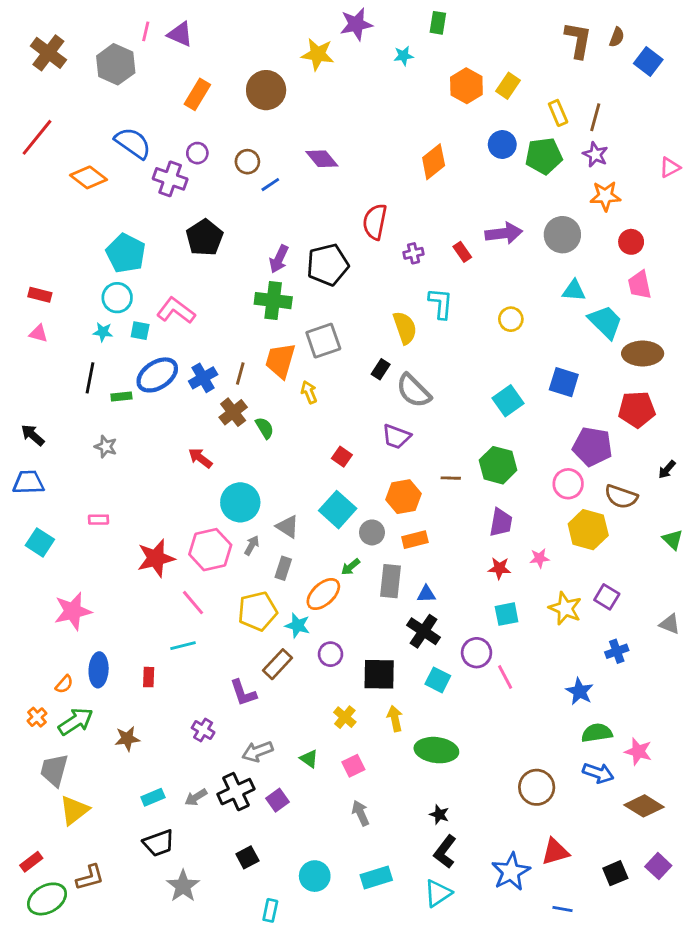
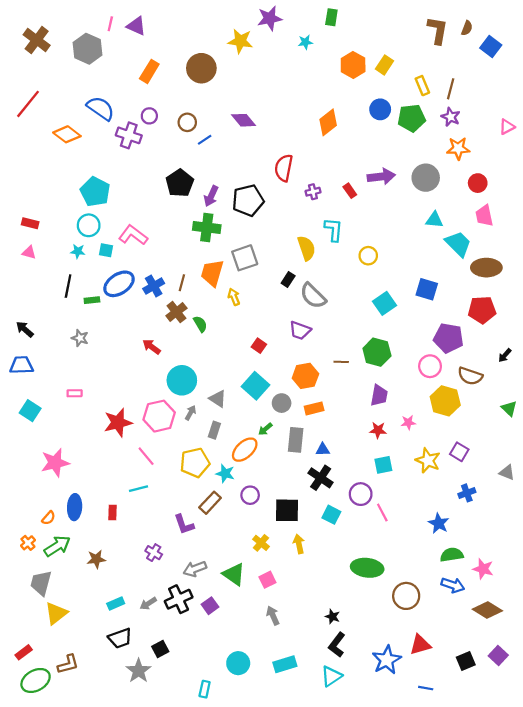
black pentagon: (204, 238) -> (180, 183), moved
yellow circle: (511, 319) -> (368, 256), moved
green ellipse: (436, 750) -> (367, 568), moved
green triangle: (309, 759) -> (234, 574), size x1.6
black square: (247, 857) -> (160, 649), moved

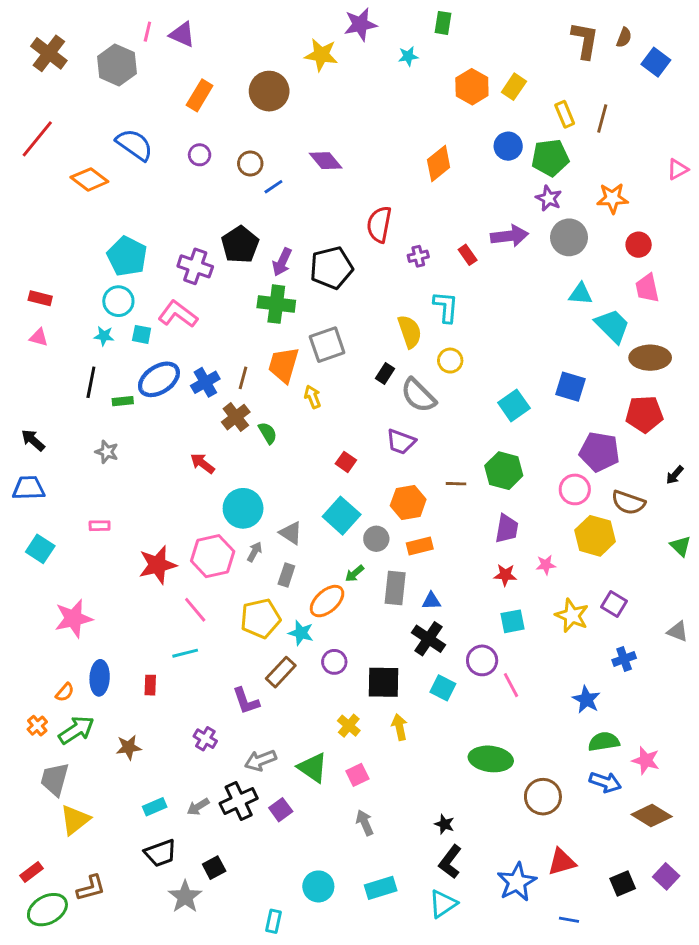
purple star: (451, 117) -> (549, 198), moved
purple cross: (129, 135) -> (195, 266), moved
yellow circle: (368, 256) -> (450, 361), moved

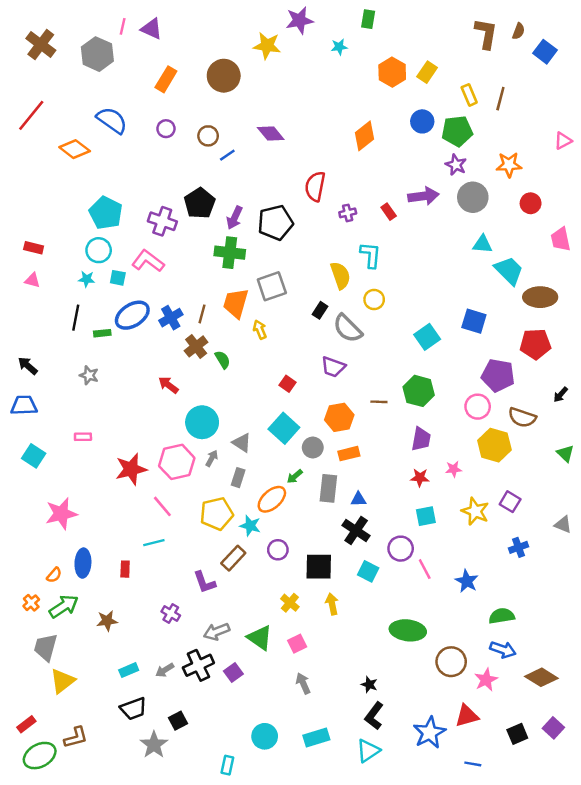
pink trapezoid: (647, 288) -> (561, 239), moved
blue star: (586, 700) -> (467, 581), moved
pink star: (646, 760) -> (486, 680), moved, turned 30

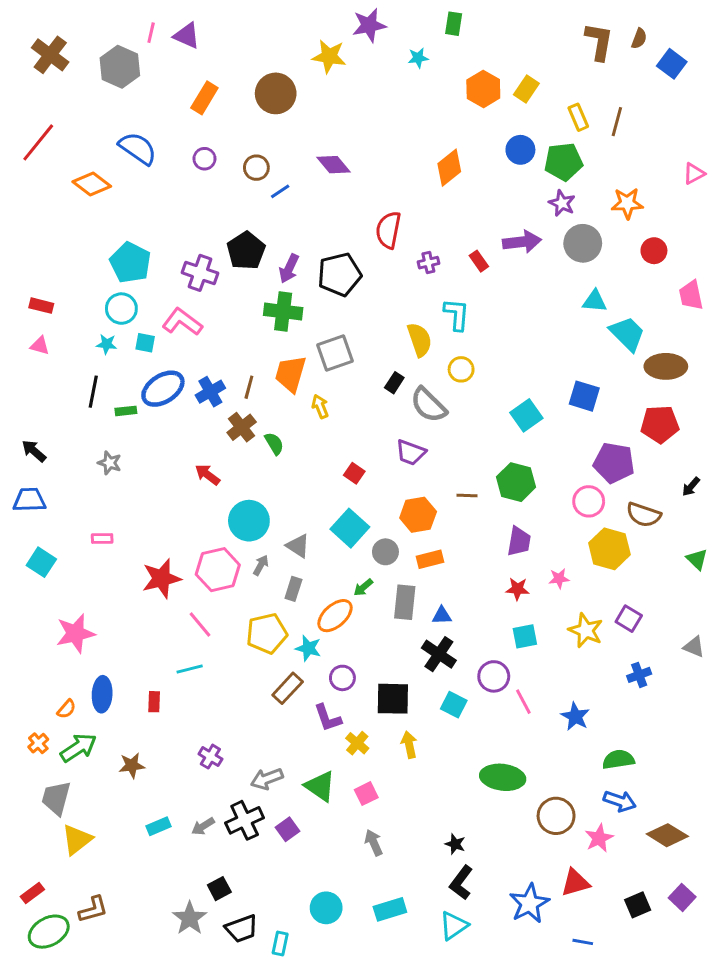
purple L-shape: (204, 582) -> (328, 718), moved
black trapezoid: (133, 709) -> (242, 929), moved

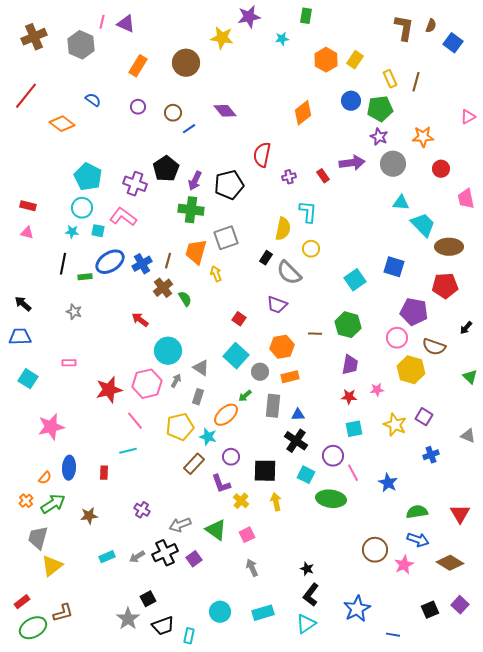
brown cross: (50, 55) -> (34, 37), turned 30
blue semicircle: (138, 148) -> (93, 100), size x0.6
yellow semicircle: (420, 340) -> (283, 229), turned 30
green ellipse: (503, 777) -> (331, 499), moved
red triangle: (575, 883) -> (460, 514), moved, turned -45

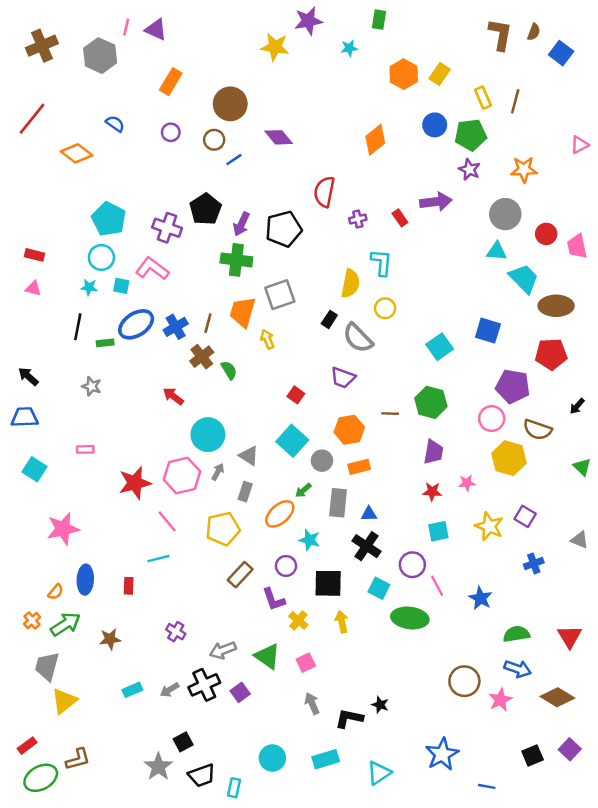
brown circle: (186, 63) -> (230, 104), moved
gray circle: (393, 164) -> (505, 214), moved
red circle: (441, 169) -> (546, 234), moved
cyan star: (208, 437) -> (310, 540), moved
black L-shape: (311, 595) -> (349, 718), moved, turned 65

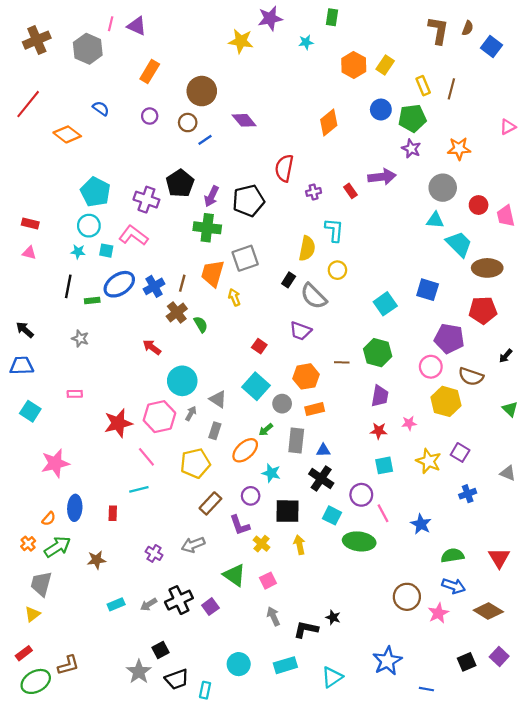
gray arrow: (223, 650) -> (193, 545), moved
yellow triangle: (64, 701) -> (32, 614), moved, size x0.7

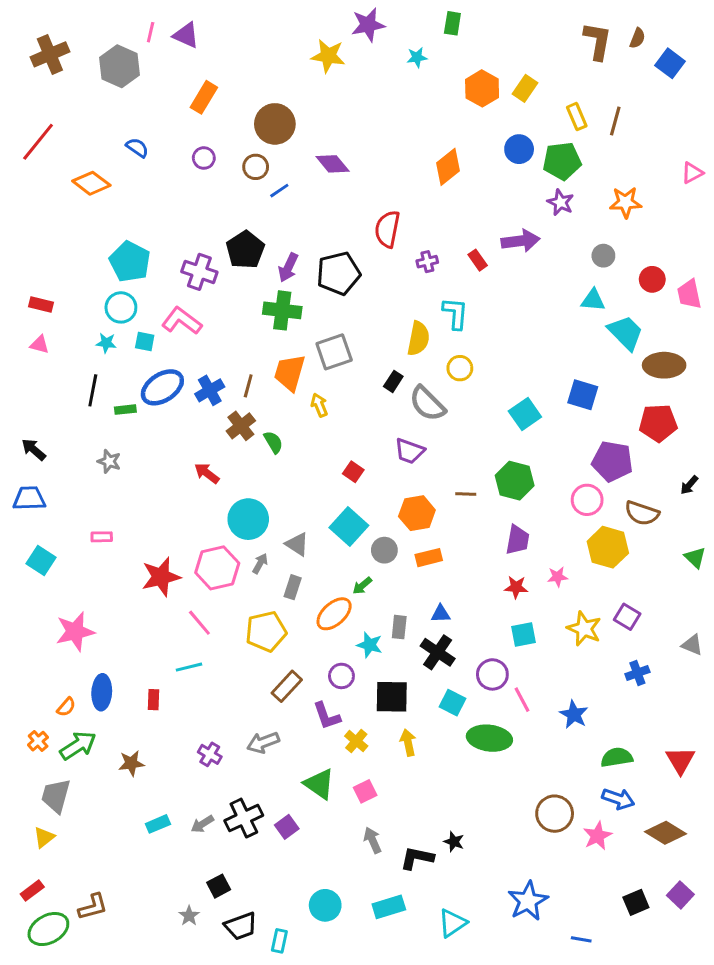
gray circle: (443, 188) -> (603, 256), size x0.6
gray rectangle: (296, 441) -> (399, 627), moved, size x0.7
gray star: (139, 672) -> (189, 916), size x0.6

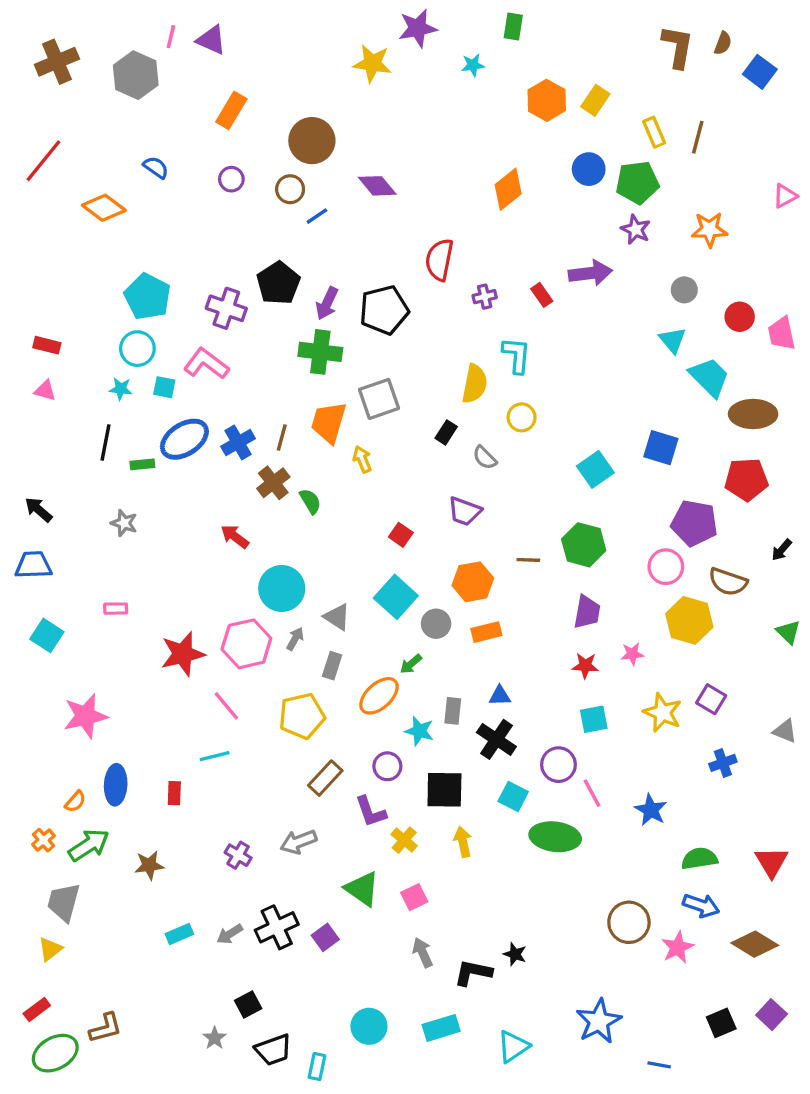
cyan triangle: (593, 300) -> (673, 340), turned 45
gray semicircle: (427, 404) -> (485, 458), size x0.6

